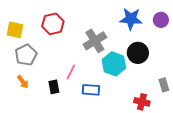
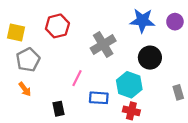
cyan hexagon: (114, 64) -> (129, 85), moved
black rectangle: (54, 87) -> (59, 109), moved
red cross: (142, 102) -> (131, 111), moved

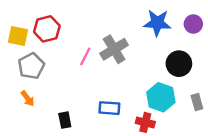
red hexagon: (57, 26) -> (47, 29), moved
black circle: (150, 58) -> (179, 64), moved
pink line: (77, 78) -> (85, 56), moved
cyan hexagon: (129, 85) -> (161, 97), moved

